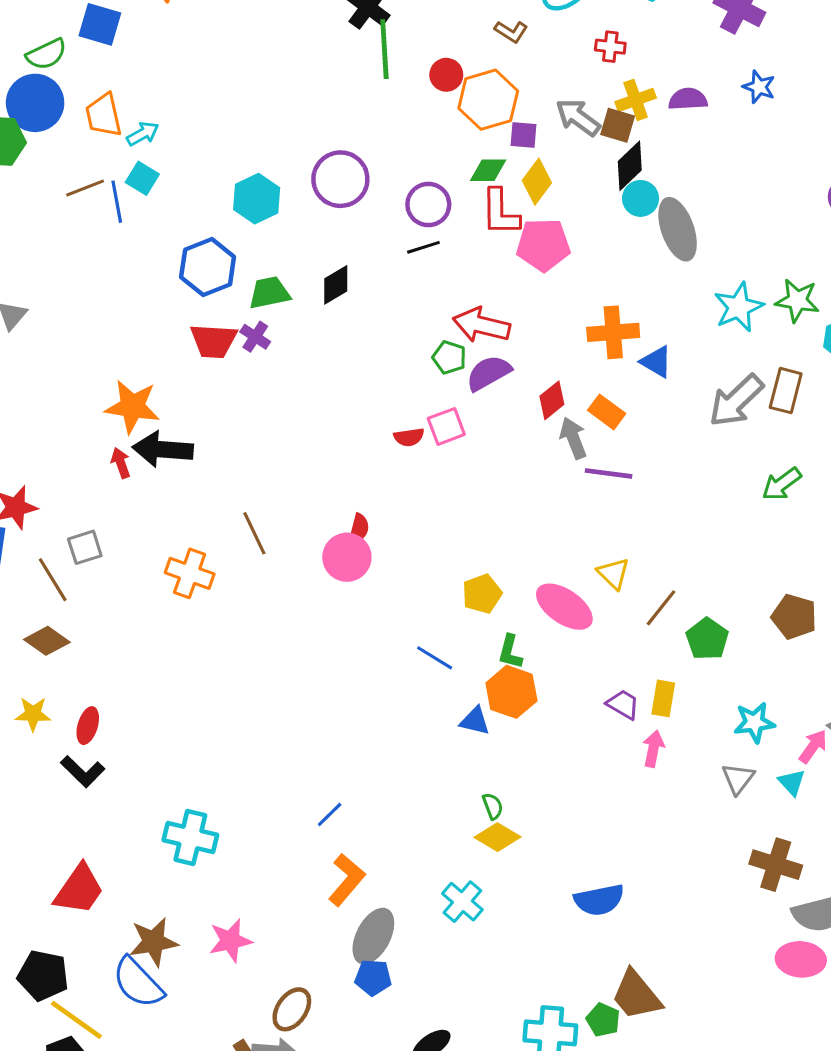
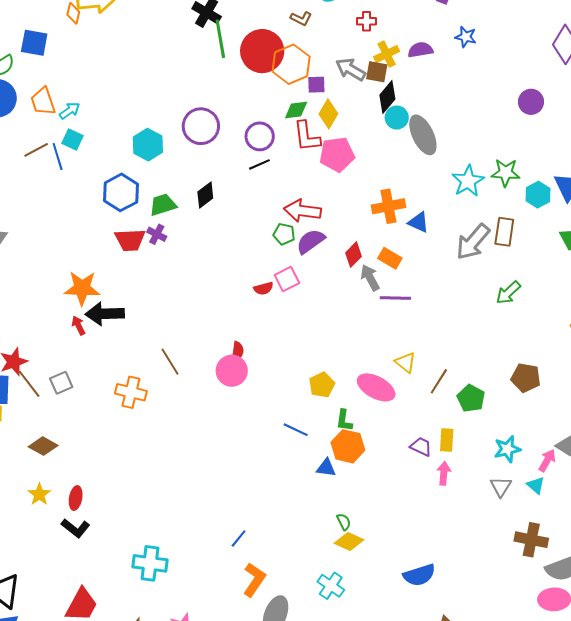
red circle: (446, 75) -> (262, 51), size x2.0
brown line: (53, 580) -> (29, 384), moved
yellow star: (33, 714) -> (39, 494), turned -30

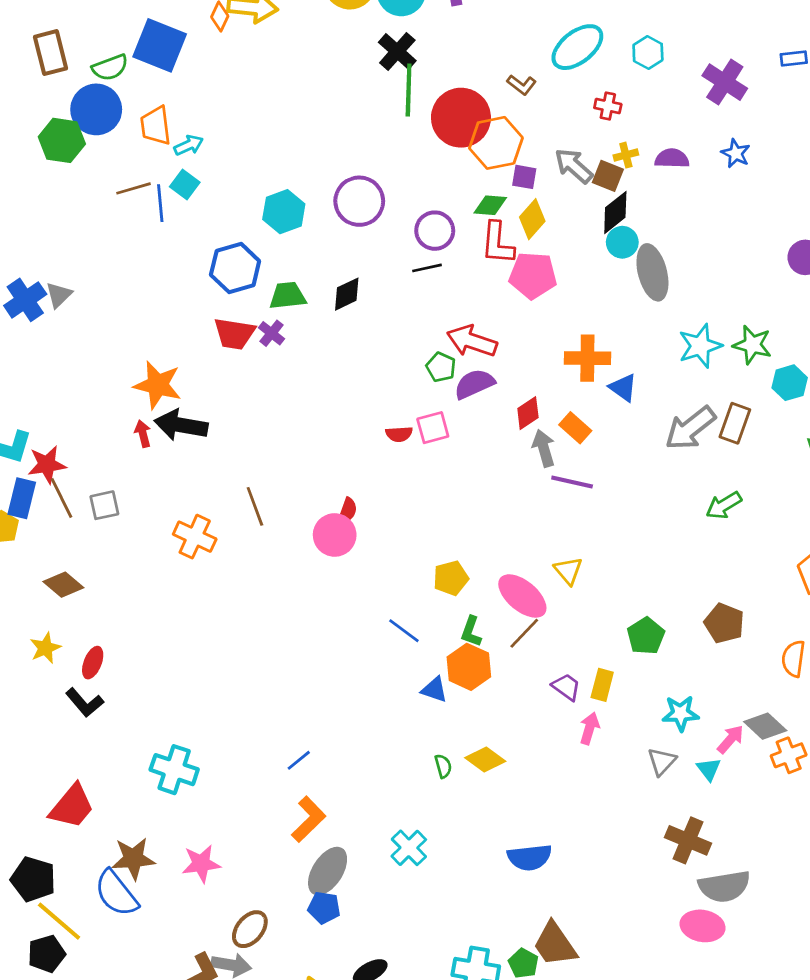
blue square: (34, 43) -> (160, 45), size x1.4
yellow cross: (387, 54) -> (626, 155), size x0.7
brown line: (439, 381) -> (524, 633), moved
yellow diamond: (349, 541) -> (485, 760), moved

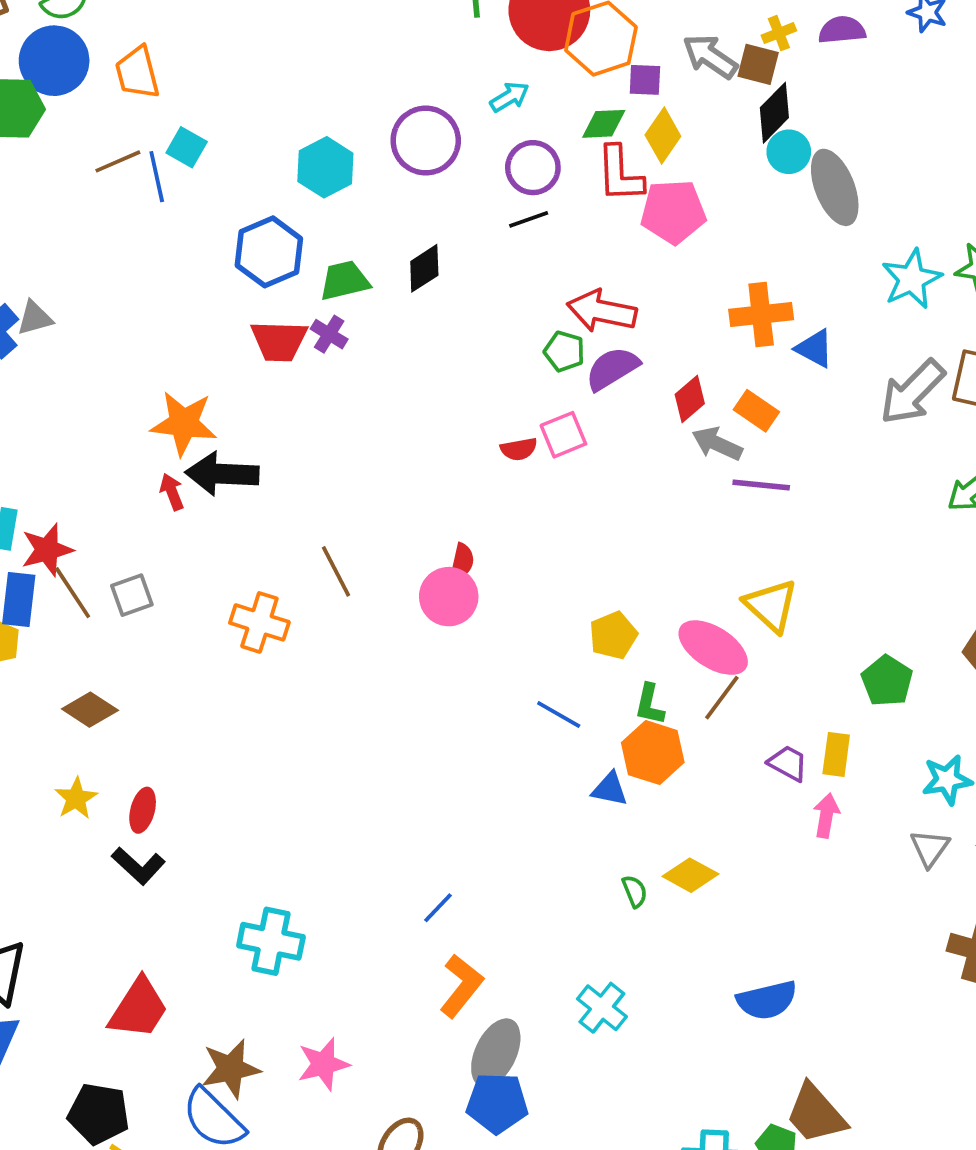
cyan arrow: (189, 145) -> (510, 97), moved
gray triangle: (59, 295) -> (35, 318), turned 36
gray arrow: (544, 448) -> (717, 444), turned -42
yellow triangle: (568, 571) -> (771, 606), size x1.4
blue pentagon: (324, 908) -> (497, 1103), size x1.4

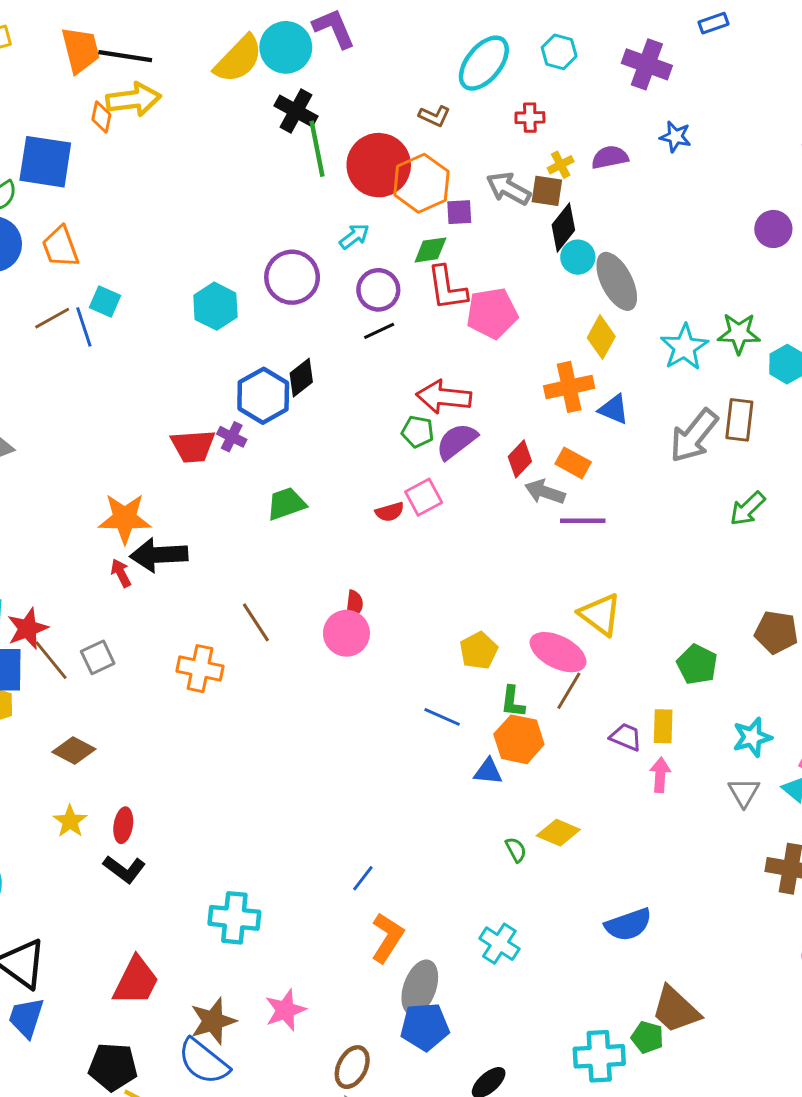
yellow diamond: (663, 136) -> (601, 337), moved
blue hexagon: (269, 252) -> (263, 396), moved
green trapezoid: (345, 281) -> (286, 504), moved

